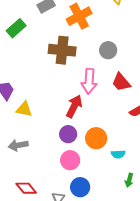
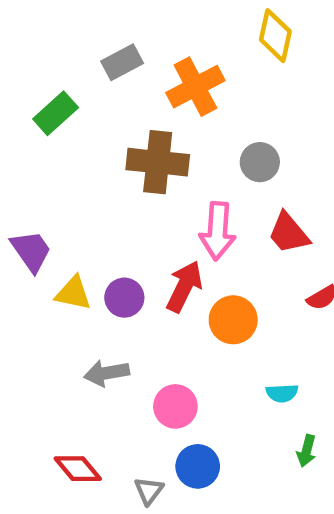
purple circle: (68, 134) -> (124, 298), moved
orange circle: (96, 138) -> (233, 320), moved
gray arrow: (18, 145) -> (107, 373), moved

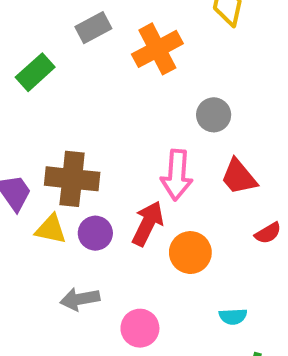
brown cross: (158, 162) -> (72, 179), moved

